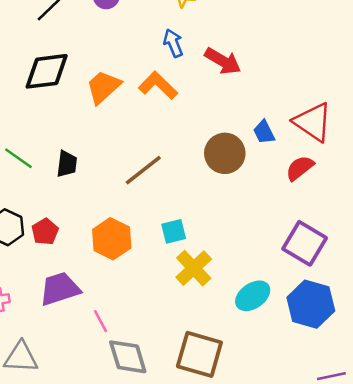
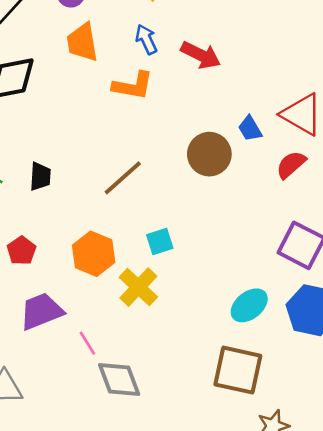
orange L-shape: (158, 85) -> (133, 86), turned 150
orange trapezoid: (103, 87) -> (82, 42), moved, turned -54
yellow cross: (194, 268) -> (138, 287), moved
brown square: (199, 354) -> (238, 370), moved

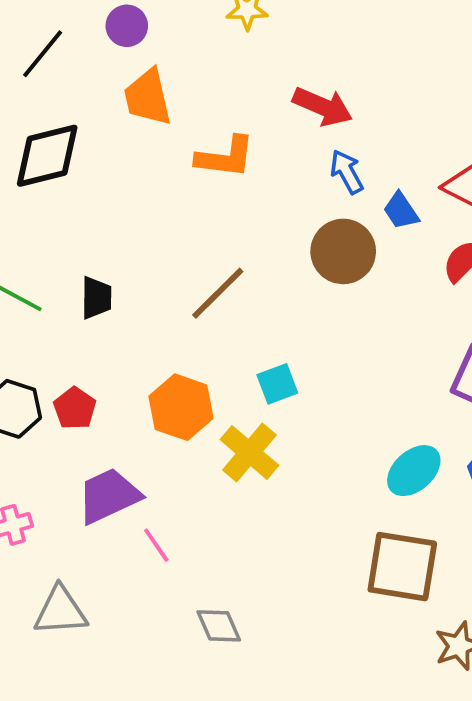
blue arrow: (146, 39) -> (347, 172), moved
pink line: (87, 343) -> (156, 545), moved
gray diamond: (119, 380) -> (219, 626), moved, size x0.7

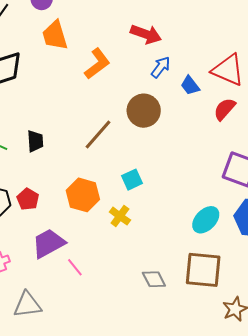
orange L-shape: (225, 157) -> (97, 64), turned -40
blue arrow: (347, 172) -> (161, 67), turned 70
brown circle: (343, 251) -> (144, 111), moved
yellow cross: (249, 452) -> (120, 216), size x0.7
gray diamond: (219, 626) -> (154, 279), moved

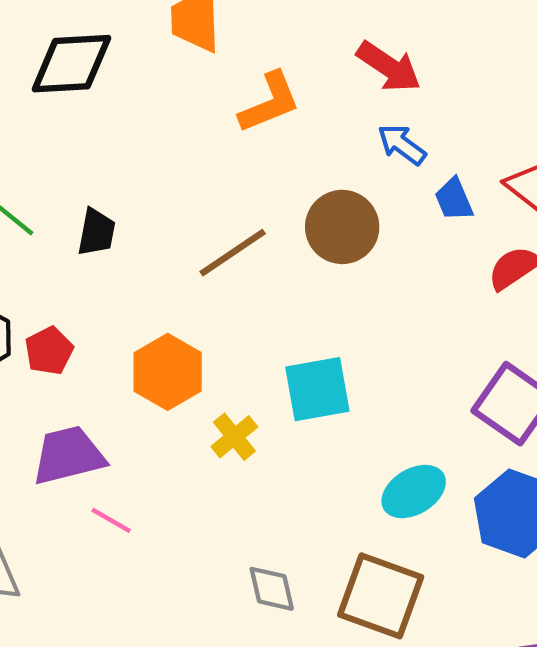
blue arrow: (161, 67) -> (402, 144), turned -105
cyan square: (132, 180) -> (317, 389), moved, size x1.5
pink line: (75, 267) -> (111, 520), turned -36

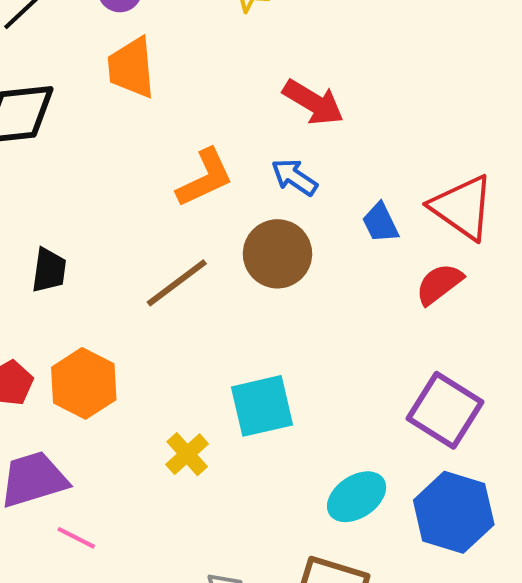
orange L-shape: (270, 103) -> (205, 178), moved
blue arrow: (402, 144) -> (294, 177), moved
orange hexagon: (168, 372) -> (84, 383), moved

